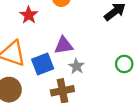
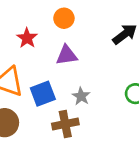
purple triangle: (64, 45) -> (67, 55), moved

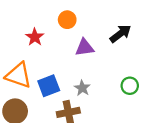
purple triangle: (67, 55) -> (85, 48), moved

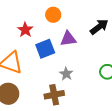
blue square: (49, 86) -> (45, 49), moved

